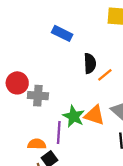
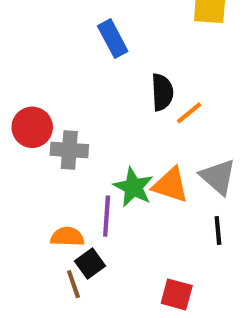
blue rectangle: (62, 33) -> (113, 39), turned 36

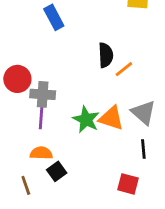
blue rectangle: (113, 39) -> (54, 17), moved
purple line: (107, 216) -> (41, 115), moved
brown line: (73, 284) -> (26, 185), moved
red square: (177, 294) -> (128, 184), moved

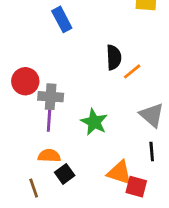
orange triangle: (111, 118) -> (119, 173), moved

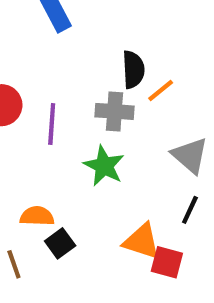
gray cross: (51, 97) -> (115, 111), moved
purple line: (49, 118) -> (52, 124), moved
black line: (152, 151) -> (190, 210), turned 30

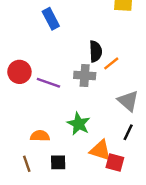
purple line: (52, 124) -> (48, 83), turned -75
green star: (104, 166) -> (79, 124), moved
black square: (60, 243) -> (58, 162), moved, turned 35

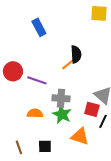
orange line: (111, 63) -> (68, 64), moved
gray cross: (85, 75) -> (61, 98), moved
orange semicircle: (40, 136) -> (35, 113), moved
red square: (115, 162) -> (92, 109), moved

